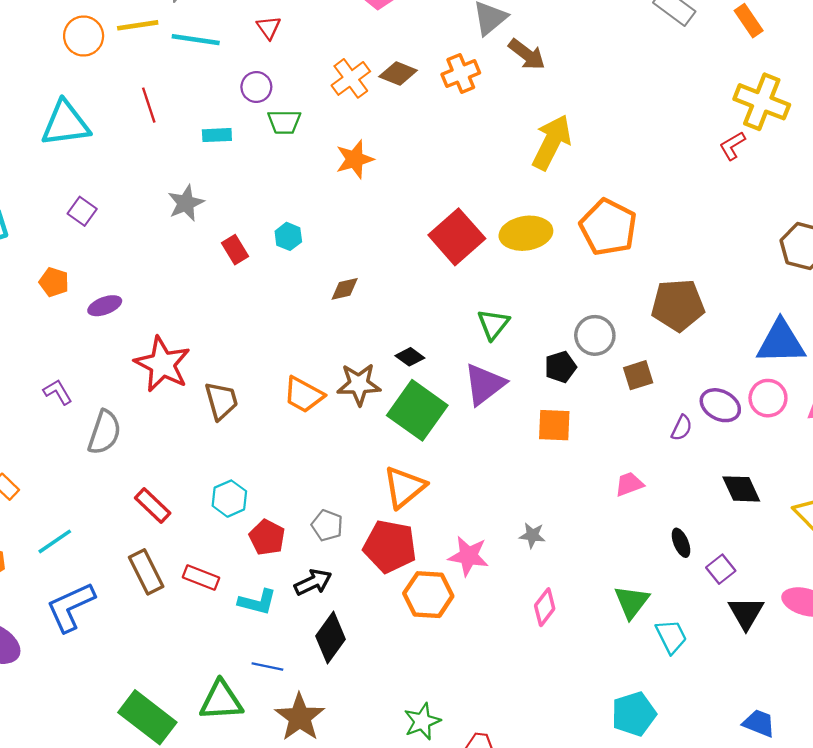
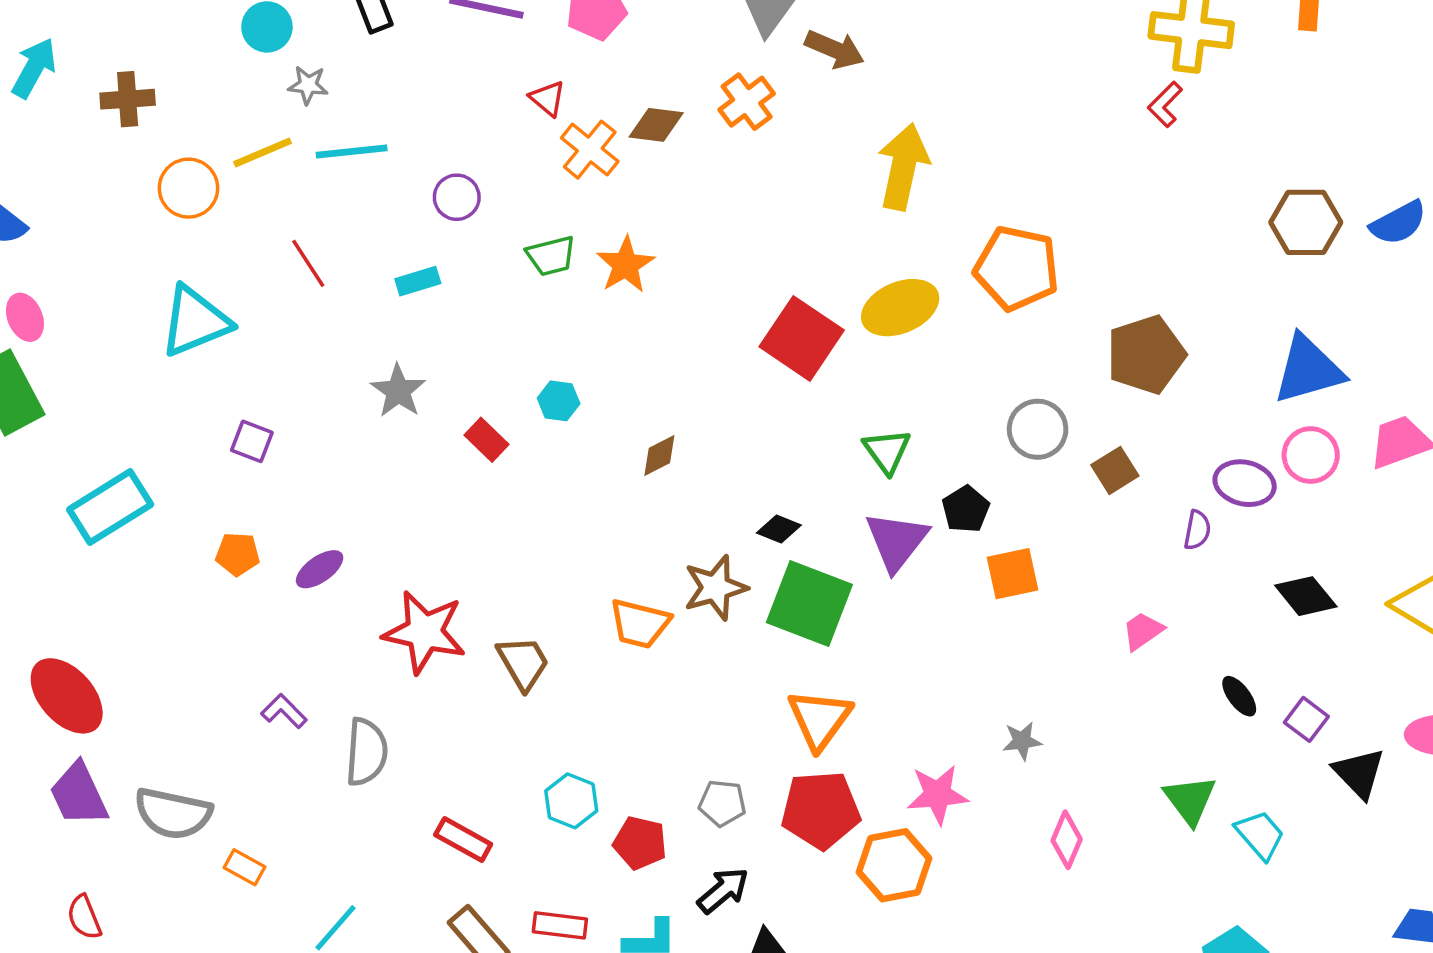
red triangle: (269, 27) -> (548, 98), moved
green trapezoid: (284, 122) -> (551, 256), moved
black pentagon: (561, 367) -> (966, 509), moved

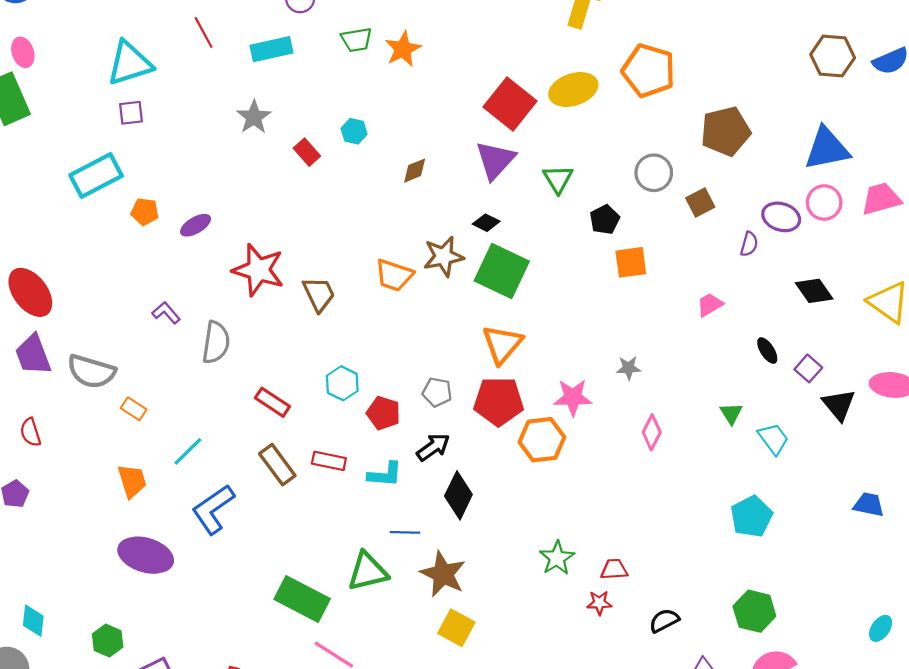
cyan rectangle: (418, 281) -> (272, 49), size x1.5
purple square: (252, 441) -> (131, 113), moved, turned -32
cyan rectangle: (110, 507) -> (96, 175), moved
purple triangle: (896, 541) -> (495, 160), moved
green triangle: (1190, 800) -> (731, 413), size x0.7

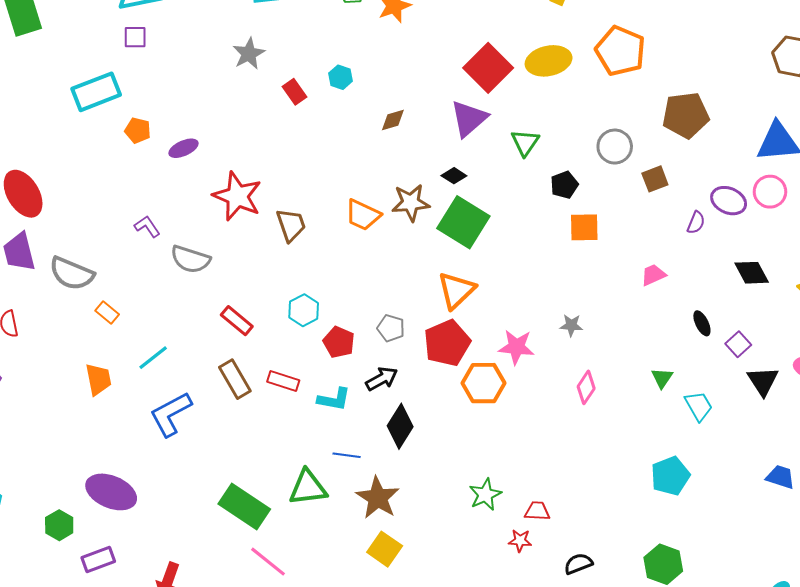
gray semicircle: (216, 342) -> (190, 259), turned 93
red pentagon: (499, 401) -> (447, 343), turned -30
purple ellipse: (146, 555) -> (111, 492), moved

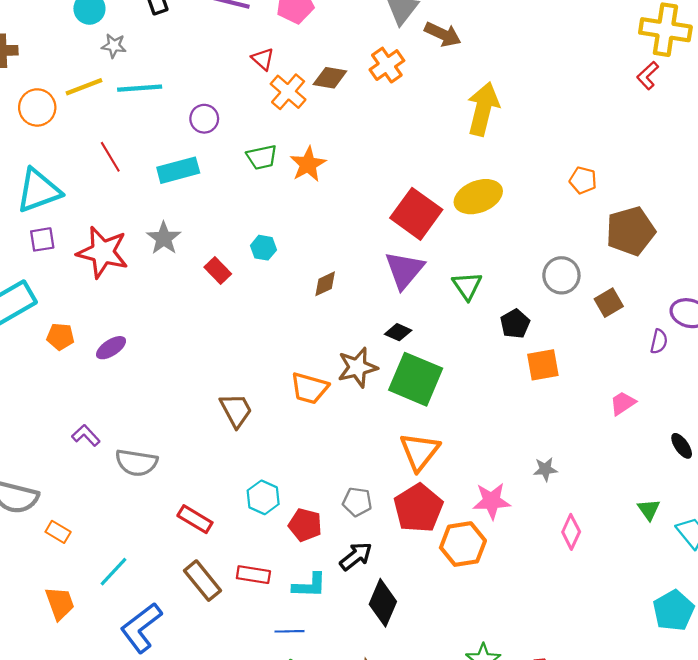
orange pentagon: (620, 51) -> (583, 180), moved, size x0.5
red star: (237, 196) -> (103, 252), moved
blue line: (347, 455) -> (290, 631), moved

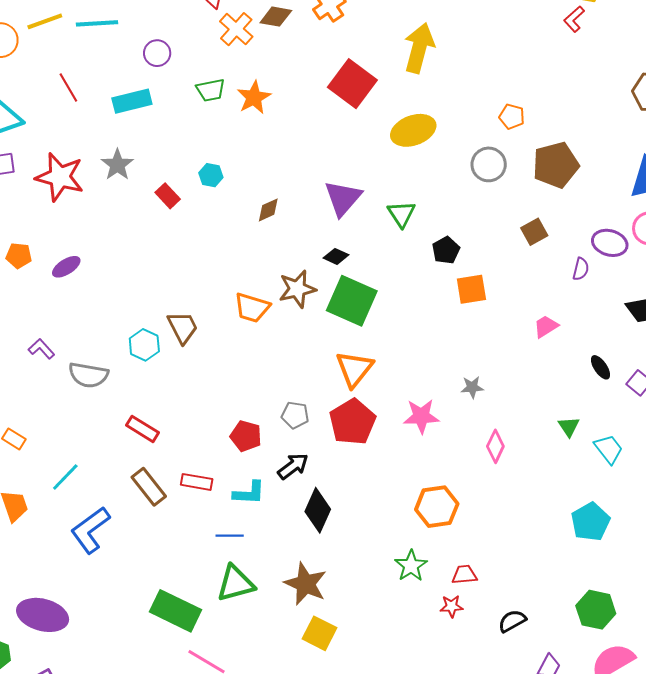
red square: (416, 214) -> (352, 84), moved
gray circle: (561, 275) -> (489, 164), moved
cyan hexagon: (263, 497) -> (144, 345), moved
orange hexagon: (463, 544) -> (437, 507), moved

